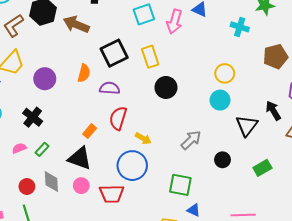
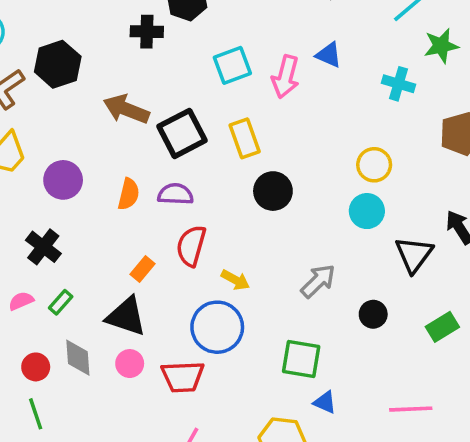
brown arrow: (76, 24) -> (126, 109), moved
orange semicircle: (84, 73) -> (129, 194), moved

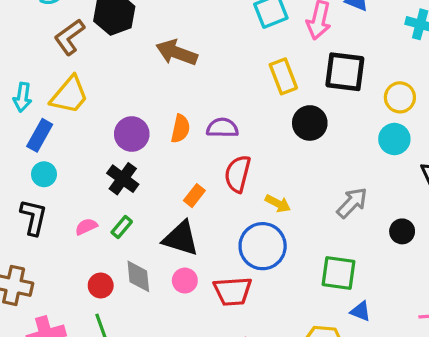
black square: (182, 133) -> (345, 72), moved, turned 36
purple circle: (63, 180) -> (132, 134), moved
black cross: (43, 247) -> (123, 179), moved

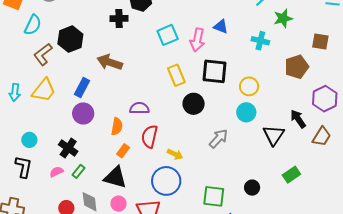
orange semicircle: (180, 129) -> (117, 126), moved
blue rectangle: (40, 135) -> (82, 87), moved
black cross: (123, 179) -> (68, 148), moved
gray arrow: (352, 203) -> (218, 139), moved
black circle: (402, 231) -> (252, 188), moved

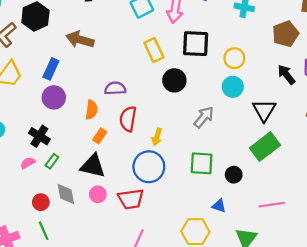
black arrow: (298, 119) -> (286, 75), moved
yellow arrow: (175, 154) -> (157, 137), turned 84
green rectangle: (291, 175) -> (265, 147), moved, size x1.5
black circle: (252, 188) -> (234, 175), moved
green square: (214, 196) -> (202, 163), moved

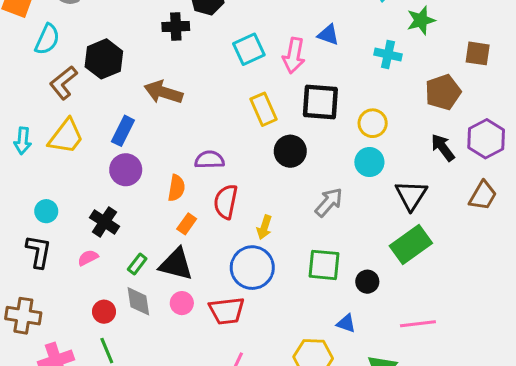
green rectangle: (52, 161) -> (137, 264), moved

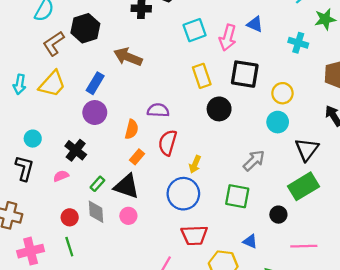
gray arrow: (329, 202) -> (254, 161), moved
black circle: (367, 282) -> (278, 215), moved
red trapezoid: (227, 311) -> (194, 235), moved

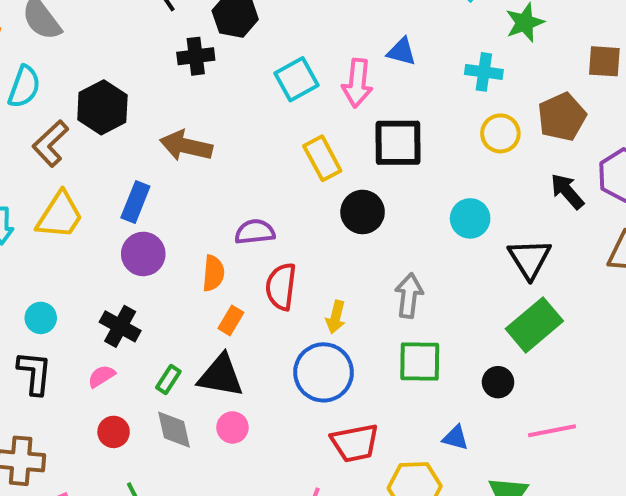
yellow circle: (282, 93) -> (500, 133), moved
gray arrow: (254, 161) -> (409, 296), moved, turned -30
red circle: (70, 217) -> (114, 432), moved

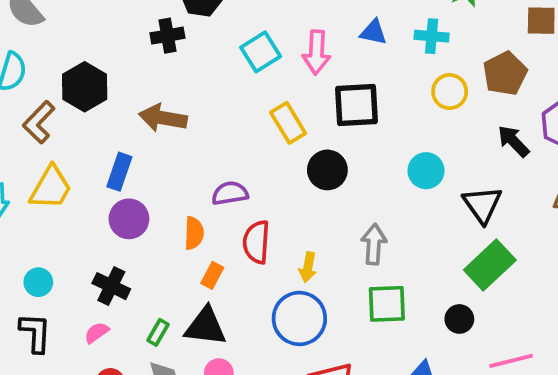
blue triangle: (402, 52) -> (373, 32), moved

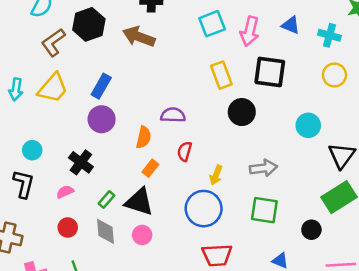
brown arrow: (163, 118) -> (139, 37), moved
red semicircle: (256, 242) -> (185, 151), size x0.7
gray arrow: (374, 244) -> (263, 168), turned 68

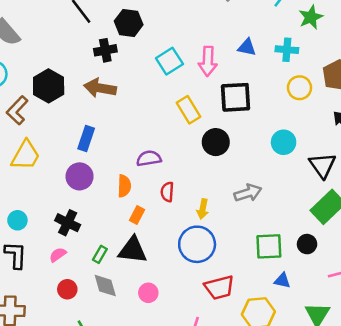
blue rectangle: (101, 86) -> (86, 138), moved
green square: (264, 210) -> (269, 246), moved
pink circle: (142, 235) -> (148, 293), moved

